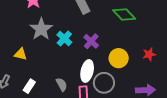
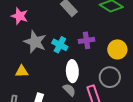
purple cross: (91, 41) -> (86, 40), turned -35
white ellipse: (87, 71) -> (72, 71), moved

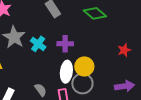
yellow circle: (117, 49) -> (84, 66), moved
white ellipse: (72, 71) -> (66, 72), moved

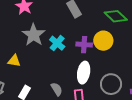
yellow circle: (84, 66) -> (103, 41), moved
gray circle: (82, 84) -> (111, 84), moved

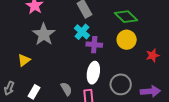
yellow circle: (103, 41) -> (127, 40), moved
cyan cross: (57, 43) -> (82, 32), moved
yellow triangle: (14, 61) -> (24, 60), turned -48

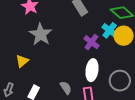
cyan cross: (82, 32) -> (110, 30), moved
purple cross: (94, 45) -> (91, 42), turned 35

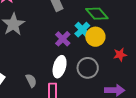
gray circle: (120, 81) -> (88, 68), moved

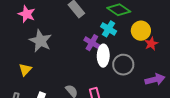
yellow circle: (95, 37) -> (141, 31), moved
white ellipse: (60, 67) -> (103, 56), moved

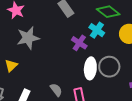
gray star: (40, 41) -> (28, 38), turned 30
white ellipse: (103, 56) -> (90, 68), moved

